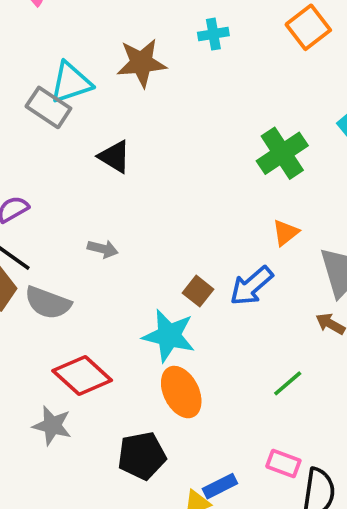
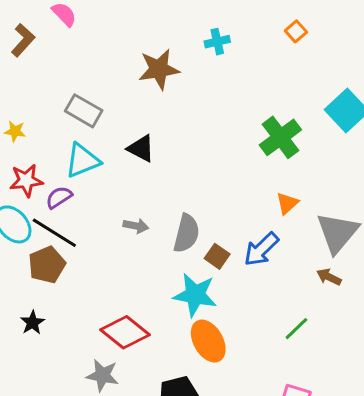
orange square: (308, 27) -> (296, 31), size x0.6
cyan triangle: (71, 83) -> (82, 160), moved
gray semicircle: (48, 303) -> (186, 233), moved, turned -93

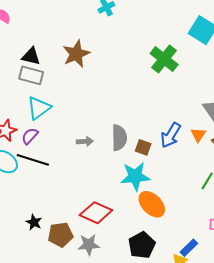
brown star: (159, 69) -> (76, 54), moved
black triangle: (141, 149) -> (31, 56), moved
orange triangle: (287, 203) -> (198, 135), moved
brown pentagon: (47, 265) -> (60, 235), moved, turned 30

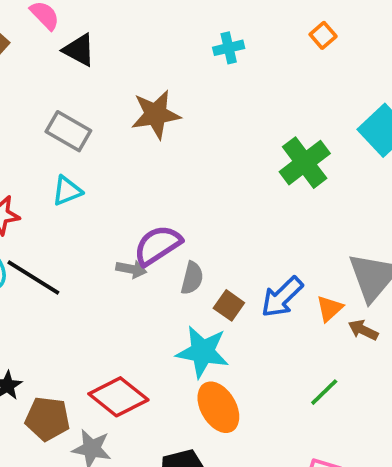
black triangle: (31, 56) -> (79, 50), moved
cyan triangle: (39, 108) -> (67, 191), size x0.7
purple semicircle: (30, 136) -> (158, 245), moved, size x1.5
gray semicircle: (119, 138) -> (192, 278), size x0.7

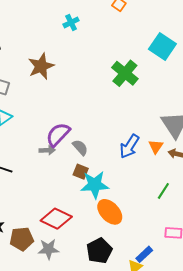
gray semicircle: (192, 278) -> (80, 147), turned -42
brown square: (229, 305) -> (81, 172), moved

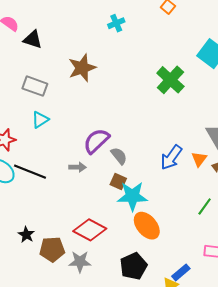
gray arrow: (47, 150) -> (78, 167), moved

